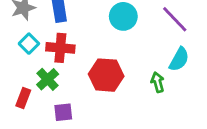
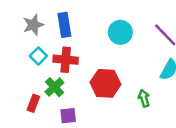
green arrow: (158, 82) -> (144, 98), moved

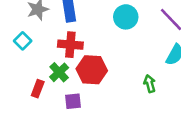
cyan square: (38, 56) -> (23, 41), moved
red hexagon: (105, 83) -> (92, 70), moved

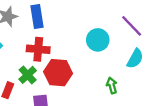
cyan circle: (126, 17) -> (98, 40), moved

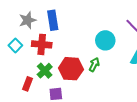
red cross: (38, 49) -> (42, 44), moved
green arrow: (112, 85) -> (94, 65), moved, turned 40

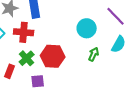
green arrow: (94, 65) -> (94, 54), moved

